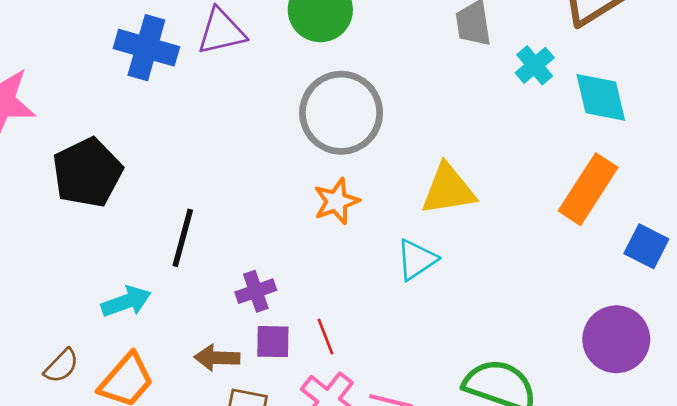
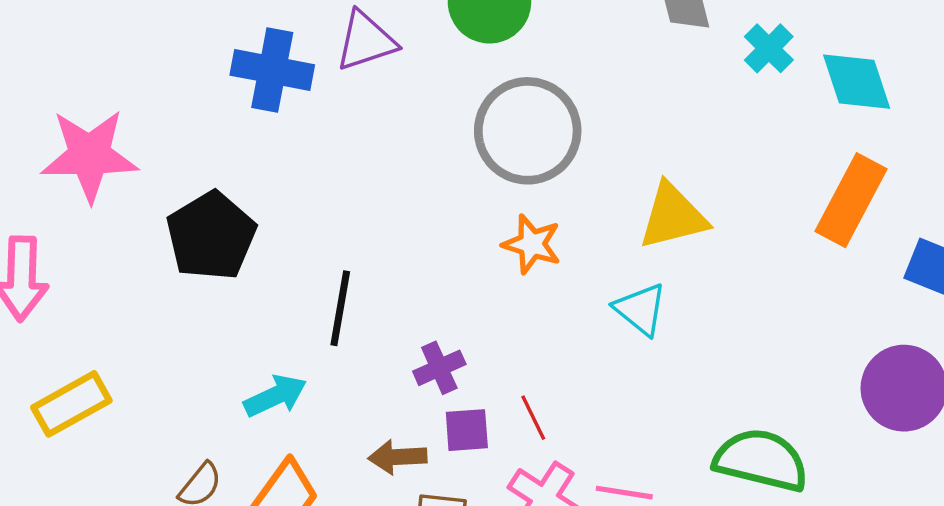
orange star: (336, 201) -> (532, 244), turned -30
cyan triangle: (417, 260) -> (640, 309), turned -42

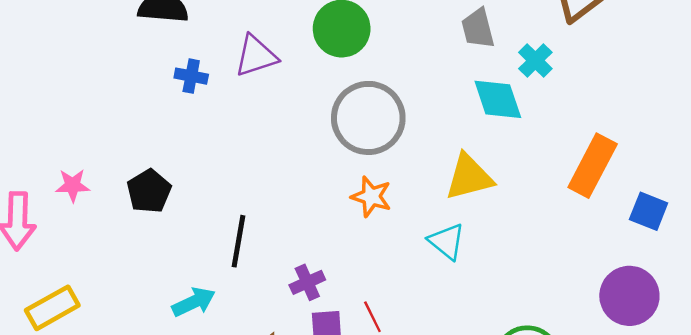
blue cross: (272, 70) -> (191, 76), size x0.6
cyan diamond: (857, 82) -> (498, 99), moved
pink star: (89, 155) -> (73, 185), moved, size x0.5
black pentagon: (211, 236) -> (149, 191), size x0.7

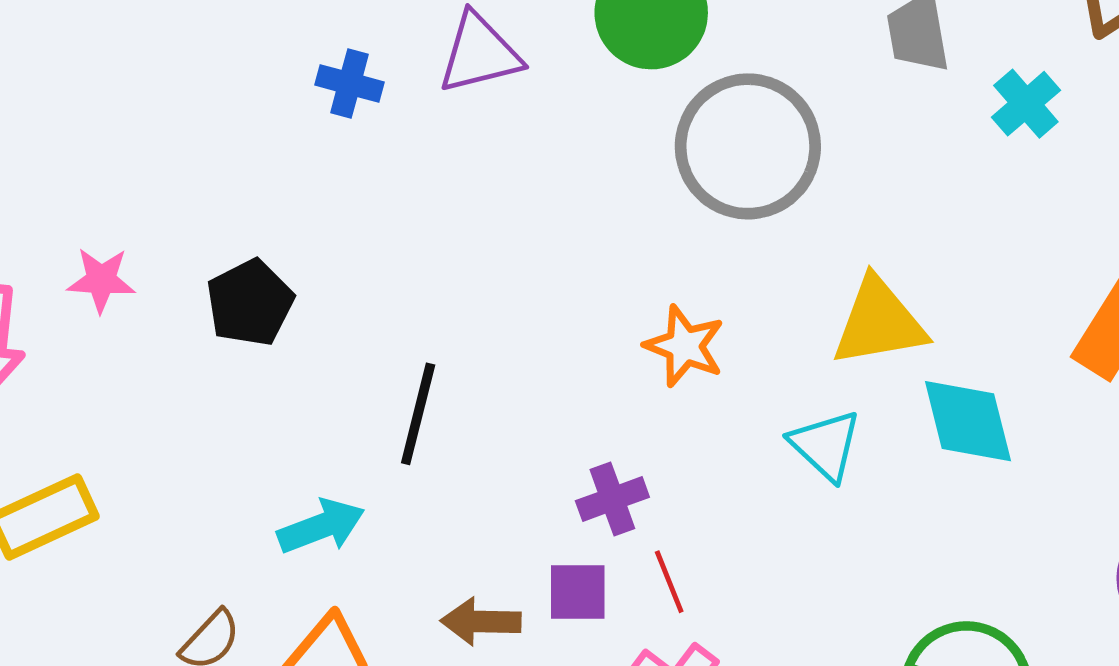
cyan diamond: (498, 99) -> (968, 421), moved
gray circle: (368, 118) -> (748, 146), moved
purple cross: (307, 282) -> (612, 499), moved

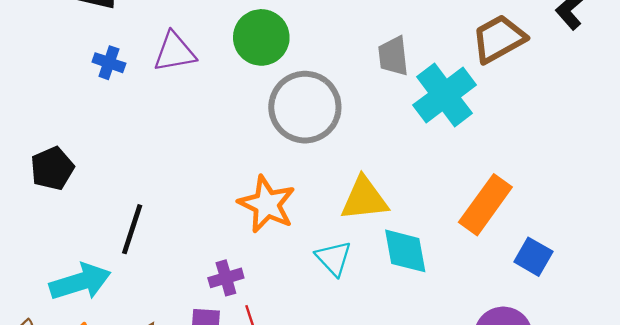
cyan cross: (1026, 104) -> (445, 95), size x1.8
orange star: (685, 346) -> (267, 204), size x1.4
cyan arrow: (321, 526) -> (80, 282), size x1.4

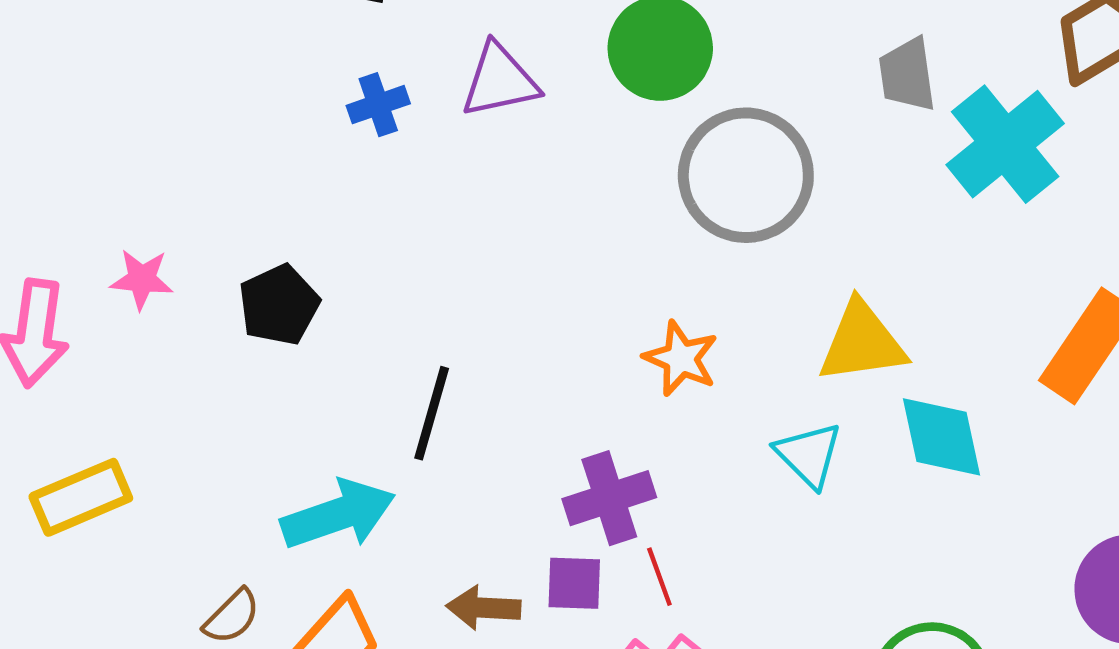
blue cross: (109, 63) -> (378, 105), turned -36
orange star: (267, 204) -> (681, 358), size x0.7
purple cross: (226, 278) -> (609, 498), size x1.4

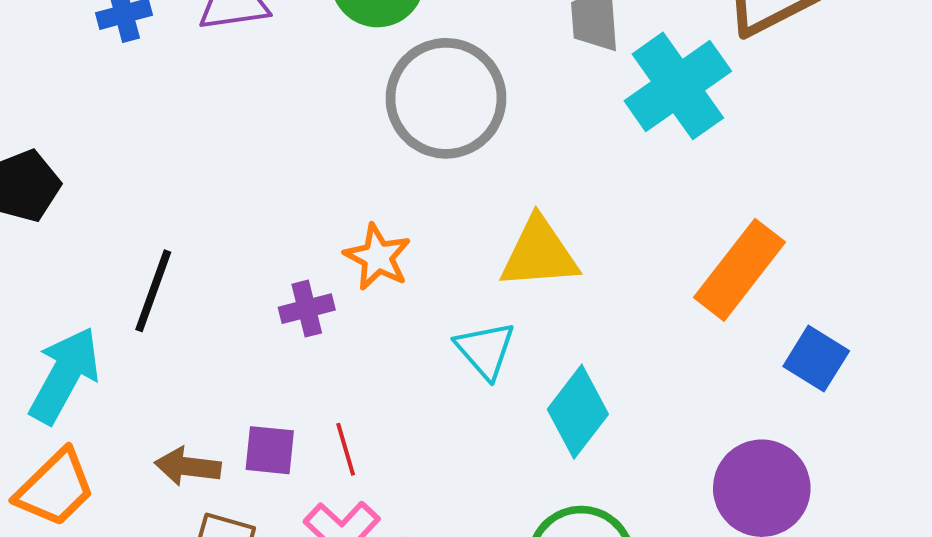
cyan diamond: (942, 437) -> (578, 412), moved, turned 46
purple cross: (609, 498) -> (307, 309), moved, size x0.7
cyan arrow: (338, 515) -> (64, 375), turned -46

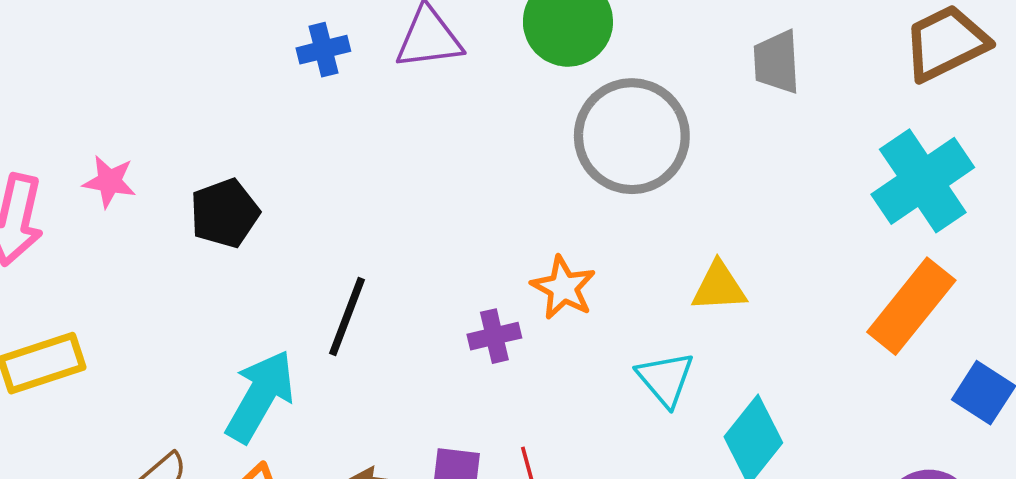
cyan cross: (678, 86) -> (923, 181), moved
yellow triangle: (539, 253) -> (719, 287), size x0.7

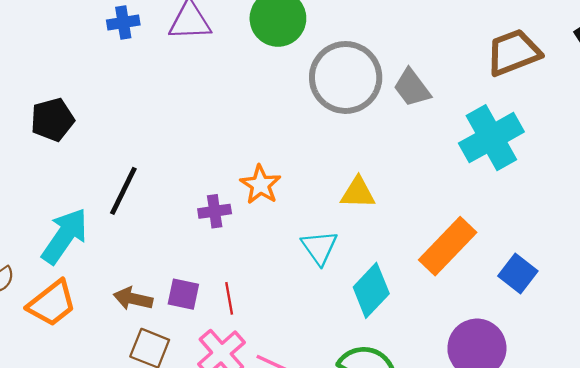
gray trapezoid: (777, 62) -> (412, 88), moved, turned -39
gray circle: (632, 136) -> (346, 77), moved
orange rectangle: (911, 306) -> (448, 246), moved

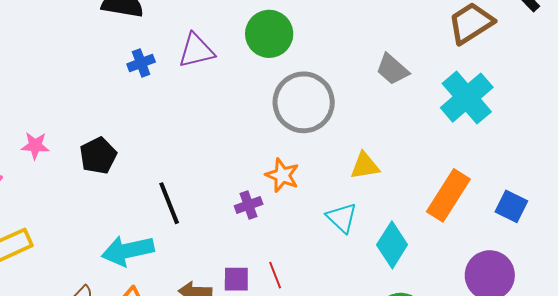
gray circle: (346, 77) -> (304, 102), moved
black line: (123, 191) -> (169, 203), turned -36
cyan arrow: (65, 236) -> (128, 251), turned -126

